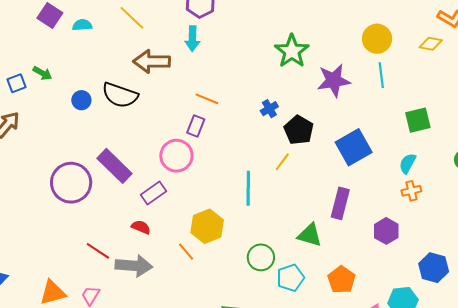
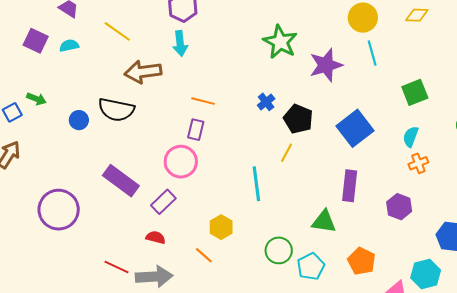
purple circle: (71, 183) -> (59, 210), moved
yellow hexagon: (207, 226) -> (221, 227), size x0.7

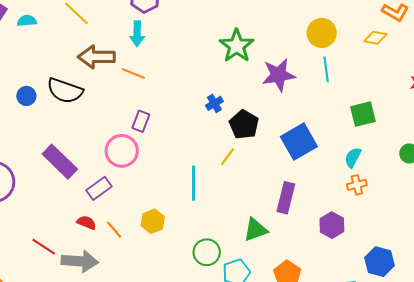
orange line: (203, 101) -> (133, 74), moved
green triangle: (324, 221) -> (255, 230), turned -36
orange line: (204, 255) -> (114, 230), moved

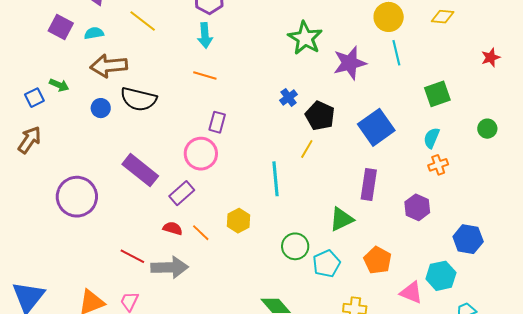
brown arrow: (96, 57) -> (109, 66), moved

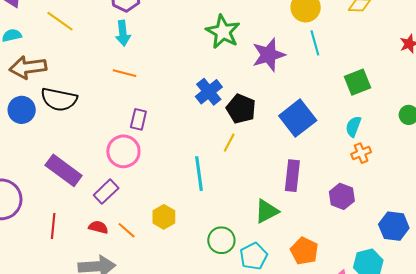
blue cross: (289, 97) -> (209, 92), size x1.5
blue circle: (101, 108) -> (22, 110), size x1.4
red line: (132, 256) -> (53, 226), moved, turned 70

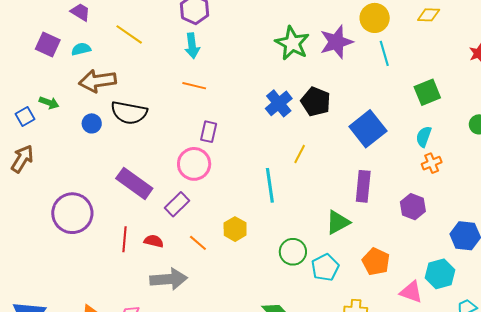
purple star: (269, 55) -> (336, 42), moved
black pentagon: (241, 109) -> (316, 102), moved
blue circle: (22, 110) -> (92, 123), size x0.7
red semicircle: (98, 227) -> (154, 241), moved

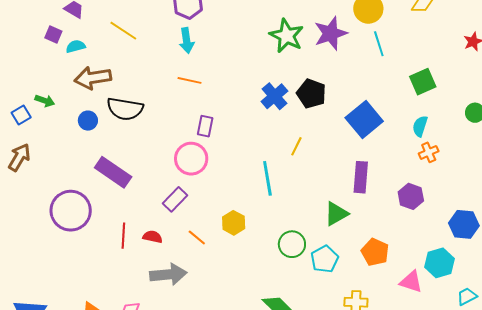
purple square: (48, 45) -> (53, 34), moved, size x0.7
purple rectangle: (134, 183) -> (113, 172), moved

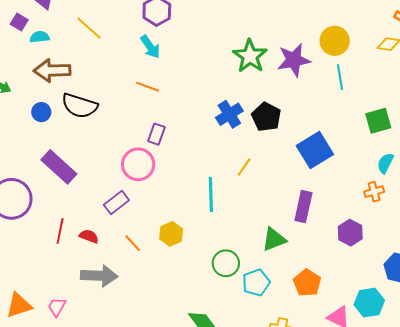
cyan arrow: (187, 41) -> (150, 47), turned -35
cyan semicircle: (420, 126) -> (385, 163), moved

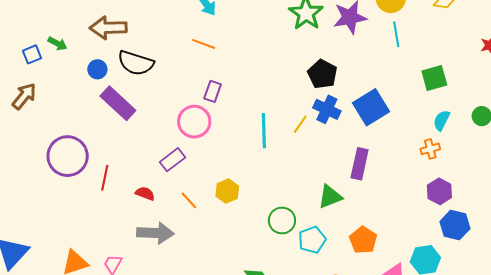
blue cross: (229, 114) -> (327, 109), moved, turned -32
purple rectangle: (59, 167) -> (118, 103), moved
cyan line: (211, 195) -> (264, 131), moved
red line: (60, 231) -> (105, 178), moved
purple hexagon: (350, 233) -> (439, 191), moved

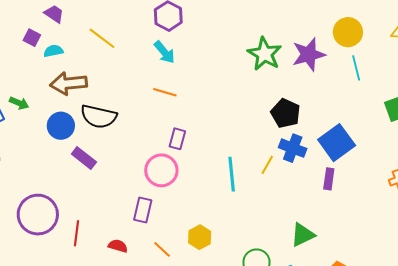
blue circle: (97, 69) -> (61, 126), size x1.4
purple rectangle: (118, 103) -> (84, 158), size x0.7
purple rectangle: (173, 160) -> (143, 210), turned -35
purple rectangle: (360, 164) -> (329, 179), moved, size x0.7

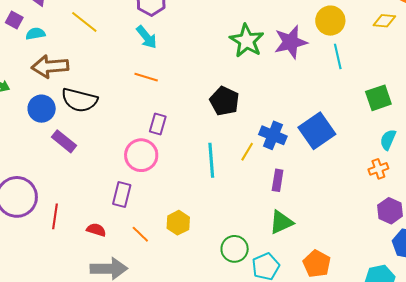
black pentagon: (286, 113) -> (224, 101), moved
purple rectangle: (329, 179) -> (278, 180), moved

